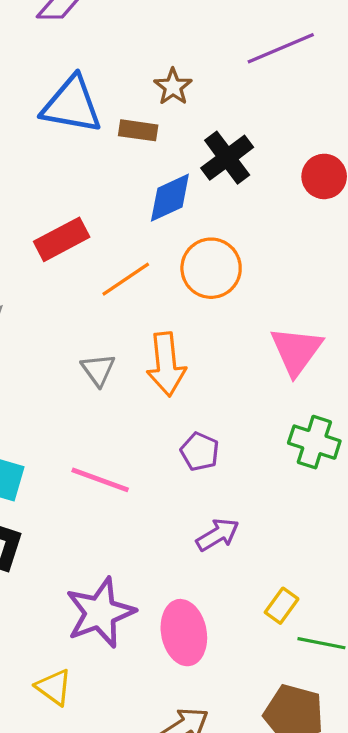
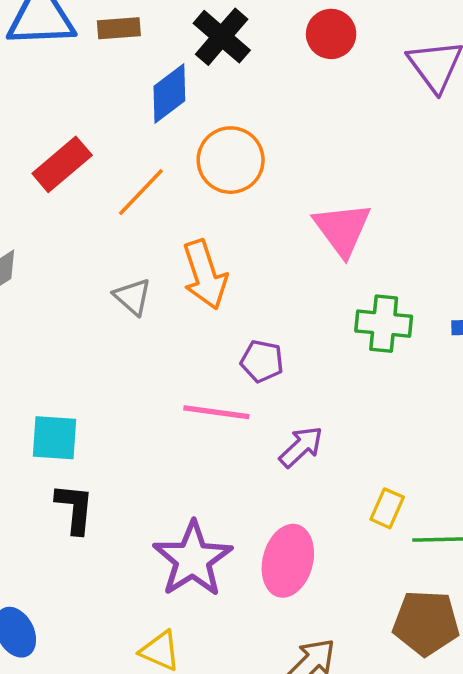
pink line: (100, 480) -> (216, 412), moved
pink ellipse: (184, 633) -> (288, 561), turned 38

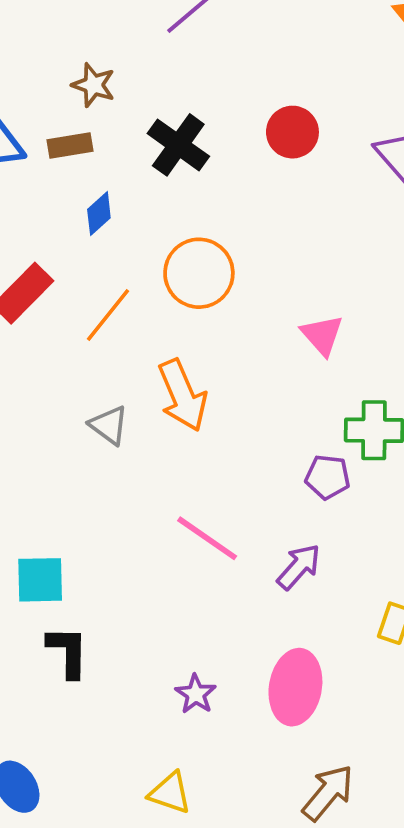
blue diamond: (169, 94) -> (99, 214), moved, size x0.7
pink triangle: (342, 229) -> (322, 335), size x0.7
purple pentagon: (262, 361) -> (328, 477), moved
pink line: (216, 412) -> (207, 538), turned 32
purple star: (193, 559) -> (196, 694), size x0.5

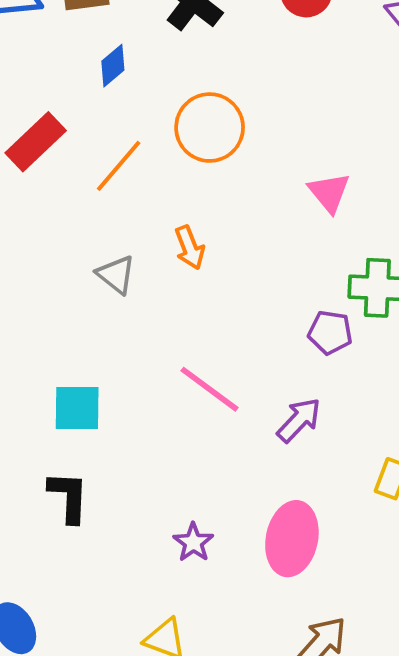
orange arrow: (183, 395) -> (190, 248), size x0.6
cyan square: (40, 580) -> (77, 408), moved

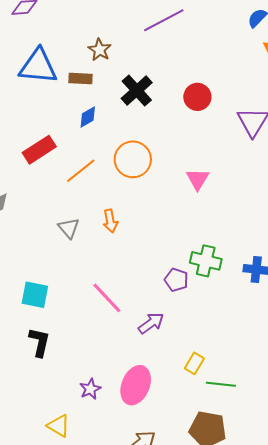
pink triangle: (329, 192) -> (198, 179), moved
black L-shape: (69, 497) -> (39, 342), moved
purple star: (193, 542) -> (90, 389), moved

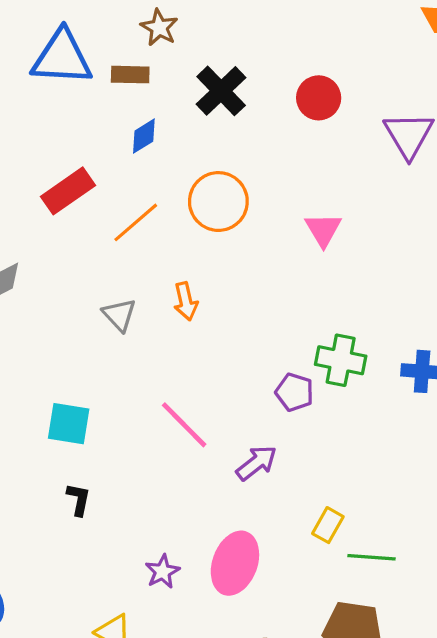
black L-shape: (39, 342) -> (79, 499), size x0.7

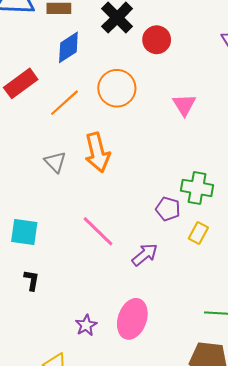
red circle: (319, 98) -> (157, 40), moved
blue diamond: (144, 136) -> (68, 47), size x1.4
orange arrow: (186, 301) -> (97, 152), size x1.6
yellow rectangle: (328, 525) -> (198, 233), moved

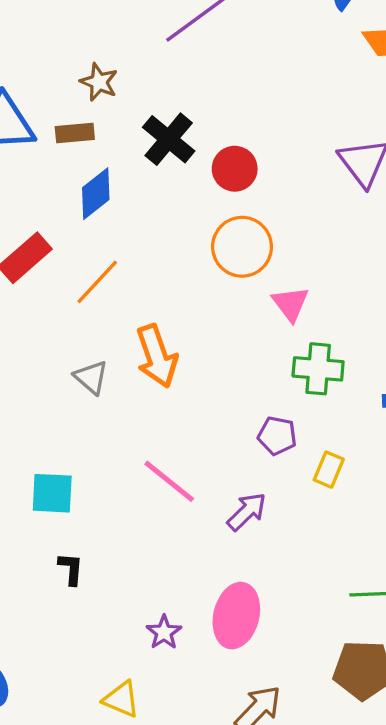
orange circle: (117, 88) -> (242, 247), moved
pink triangle: (184, 105) -> (290, 304), moved
green cross: (197, 188) -> (318, 369), moved

